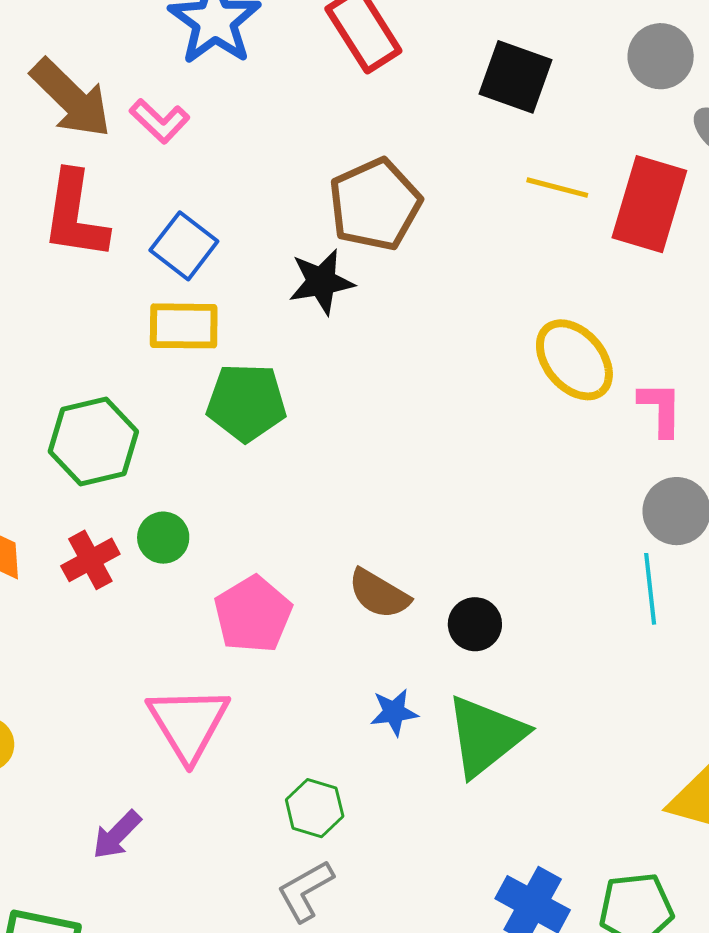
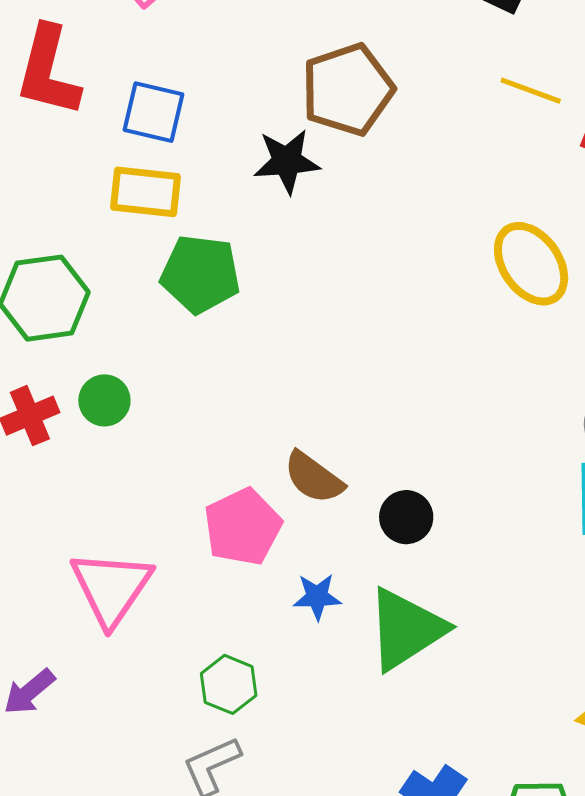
blue square: (184, 246) -> (154, 112), turned -30
pink pentagon: (253, 614) -> (243, 527), moved

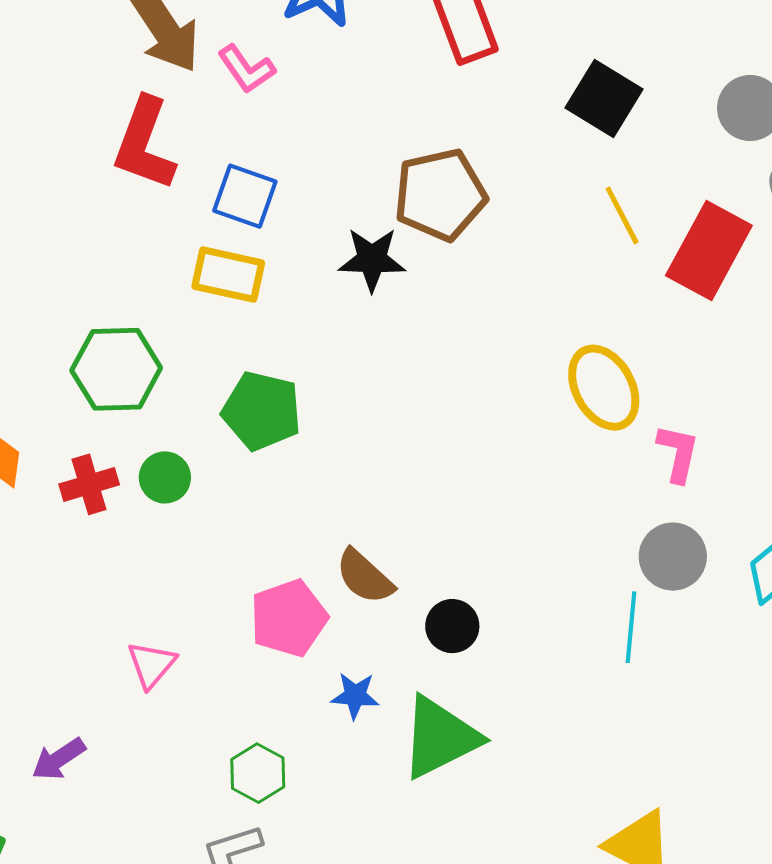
yellow line: (531, 91) -> (622, 215), turned 36
green pentagon: (200, 274) -> (262, 411), moved
pink triangle: (111, 588) -> (151, 665), size x0.6

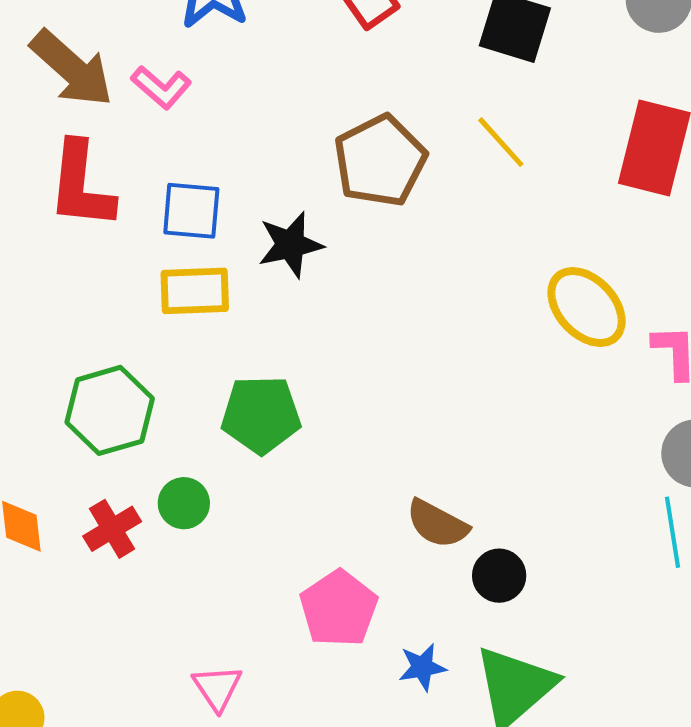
yellow line: (622, 215) -> (501, 142), moved
black star: (372, 259) -> (290, 245), moved
brown semicircle: (365, 577) -> (437, 524), moved

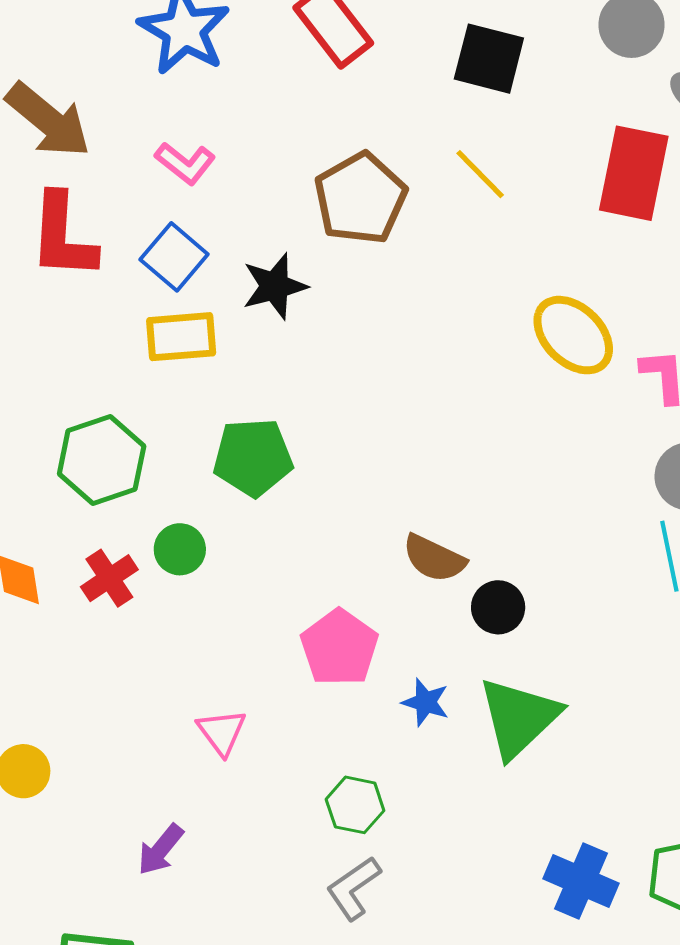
pink L-shape: (161, 87) -> (185, 163), moved
blue square: (191, 211) -> (174, 257), turned 38
blue star: (422, 667) -> (425, 702), turned 30

